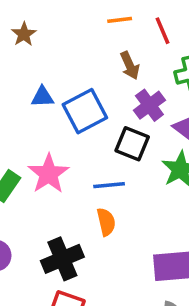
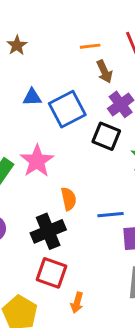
orange line: (120, 20) -> (90, 46), moved
blue line: (109, 185) -> (111, 215), moved
orange semicircle: (106, 222) -> (69, 199), moved

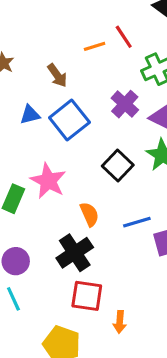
orange line: (90, 46) -> (95, 46), moved
brown arrow: (104, 72) -> (57, 75), moved
black square: (106, 136) -> (118, 166), moved, turned 32

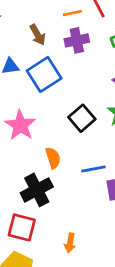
purple cross: (125, 104) -> (77, 40), moved, turned 30
red square: (87, 296) -> (22, 227), moved
orange arrow: (120, 322) -> (70, 243), moved

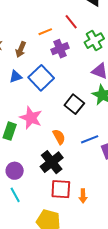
orange line: (72, 13) -> (45, 32), moved
brown arrow: (38, 35) -> (21, 49), moved, turned 63
red square: (22, 227) -> (61, 189), moved

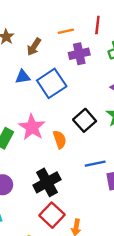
red line: (71, 22) -> (97, 25), turned 35
orange semicircle: (59, 137) -> (60, 140), moved
red square: (61, 189) -> (52, 215), turned 30

